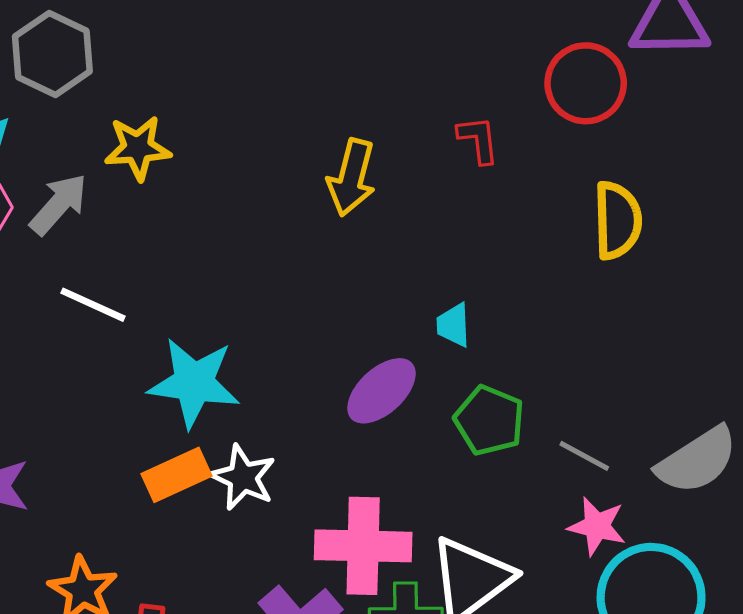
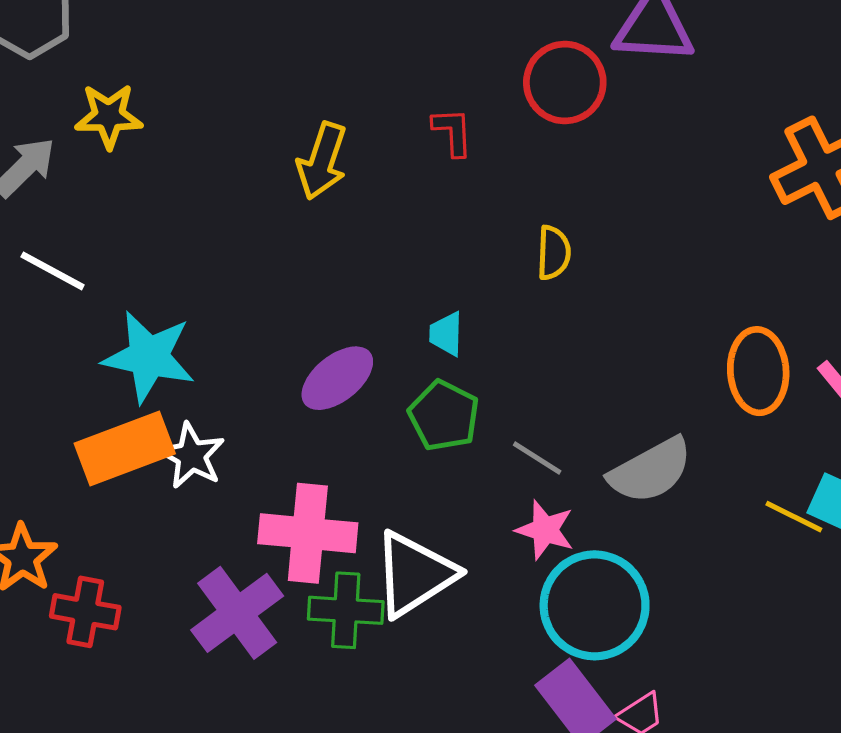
yellow semicircle: (617, 220) -> (554, 253), moved, size x0.7
cyan trapezoid: (453, 325) -> (446, 334), moved
orange rectangle: (177, 475) -> (125, 448), size x1.4

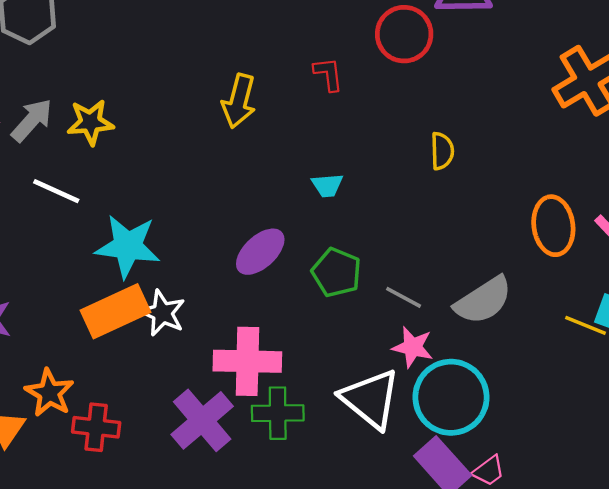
yellow star: (109, 116) -> (90, 122), moved
yellow semicircle: (554, 253) -> (442, 151), moved
cyan trapezoid: (446, 334) -> (327, 185), moved, turned -92
white triangle: (414, 574) -> (370, 399), moved, turned -44

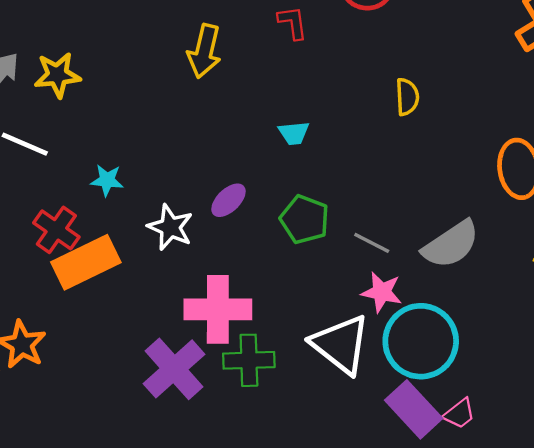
cyan star: (128, 246) -> (107, 180), moved, size x0.5
purple ellipse: (260, 252) -> (228, 200), size x0.7
white star: (162, 313) -> (170, 227), moved
red cross: (96, 427) -> (56, 230), moved, turned 30

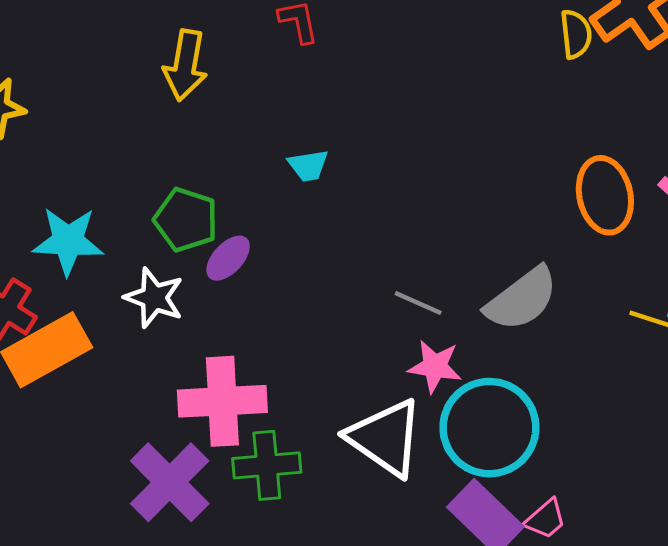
yellow semicircle: (407, 97) -> (576, 34), moved
cyan star: (107, 180) -> (68, 241), size x1.6
green pentagon: (305, 219) -> (186, 220), moved

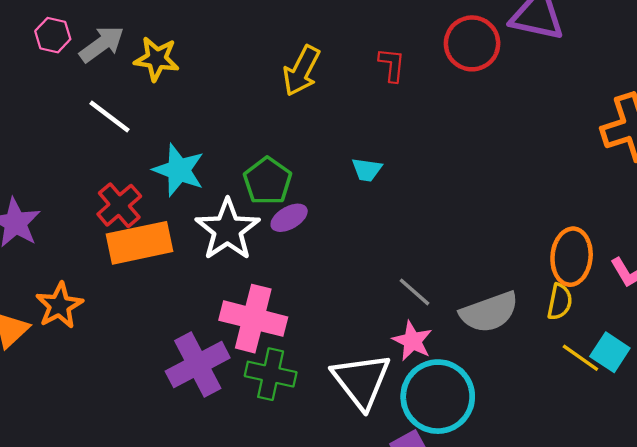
yellow semicircle: (576, 34) -> (560, 302), moved
white star: (154, 298) -> (228, 230), size x1.4

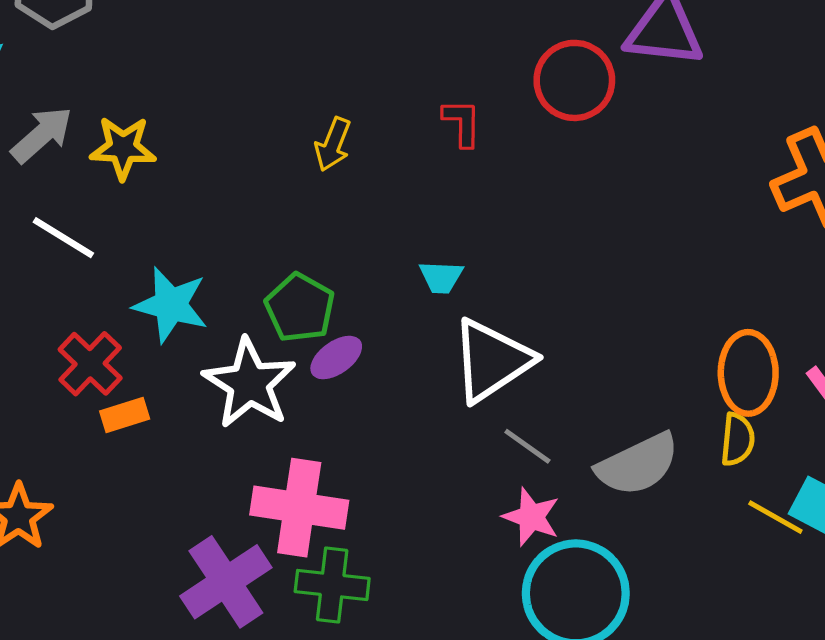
yellow arrow: (301, 71) -> (333, 144), size x0.7
orange rectangle: (139, 243) -> (125, 415), size x0.5
white triangle: (361, 381) -> (492, 360), moved, turned 40

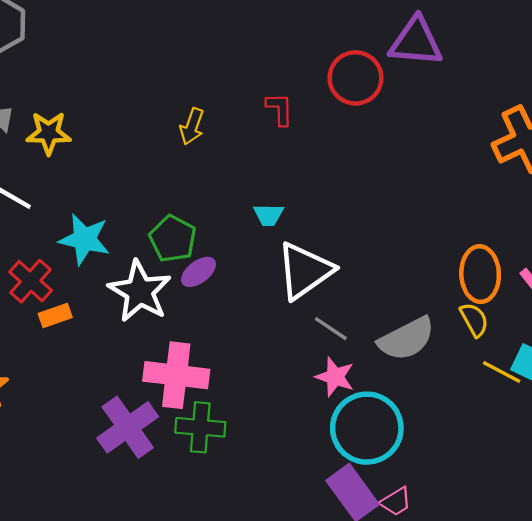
yellow semicircle: (738, 439) -> (474, 320), turned -33

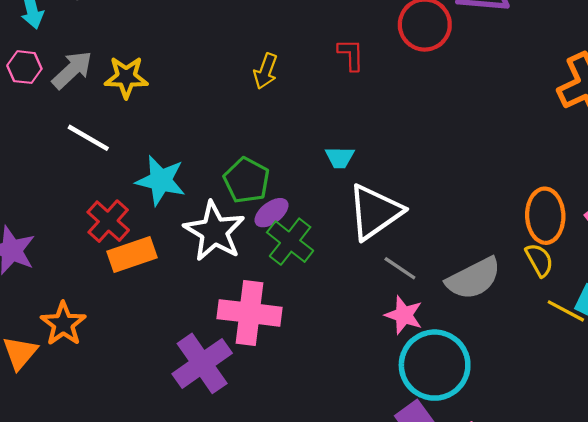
orange rectangle: (55, 315) -> (132, 255), size x1.5
green cross: (200, 427) -> (290, 242), moved, turned 33

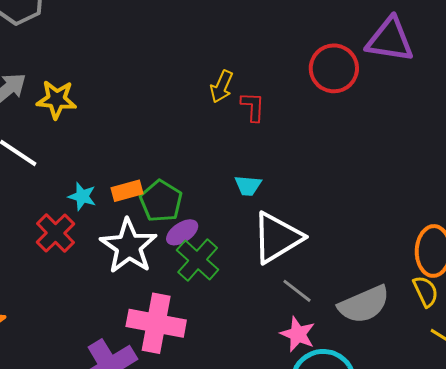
red L-shape: (351, 55) -> (253, 107), moved
yellow arrow: (266, 71) -> (222, 87), moved
cyan star: (161, 181) -> (82, 196), size x0.6
red cross: (108, 221) -> (55, 233), moved
orange rectangle: (132, 255) -> (127, 191), moved, size x0.7

